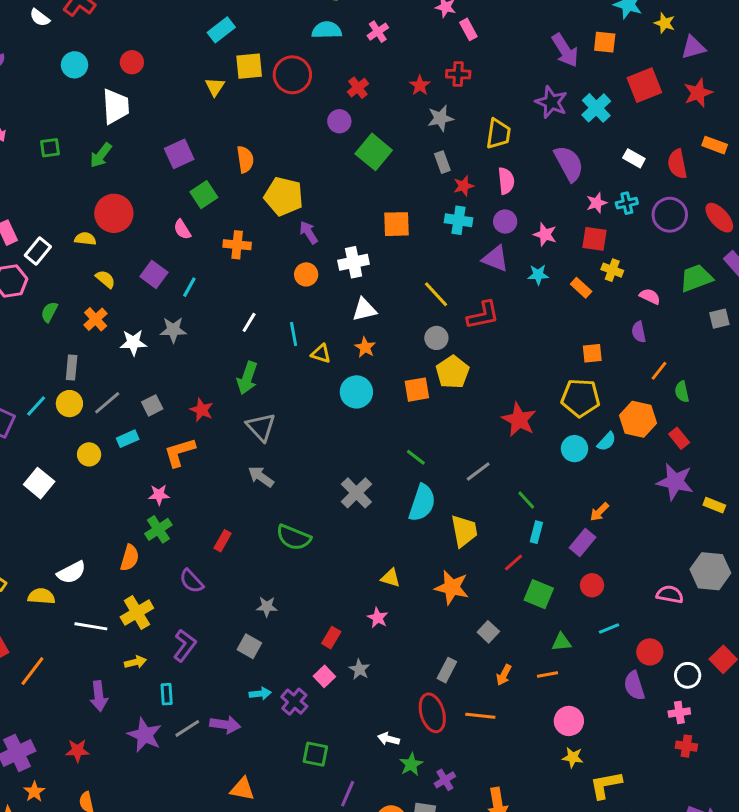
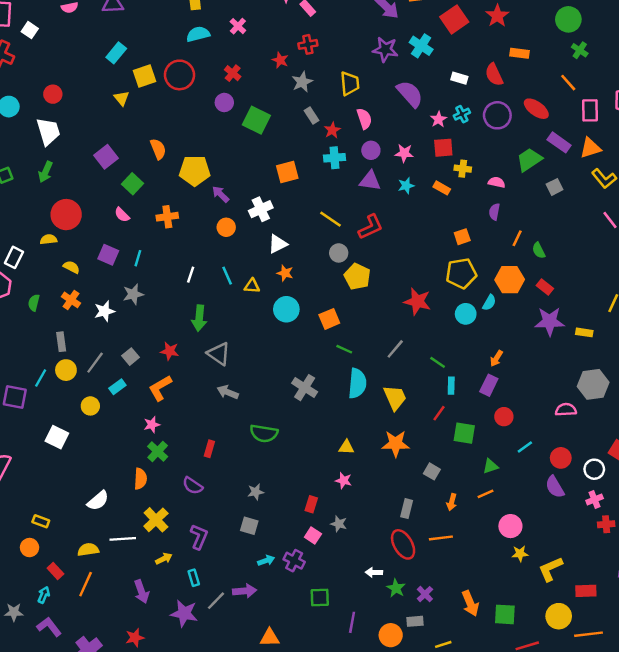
purple semicircle: (639, 332) -> (494, 212), turned 35
orange square: (417, 390) -> (329, 319), moved
yellow semicircle: (41, 596) -> (88, 550), moved

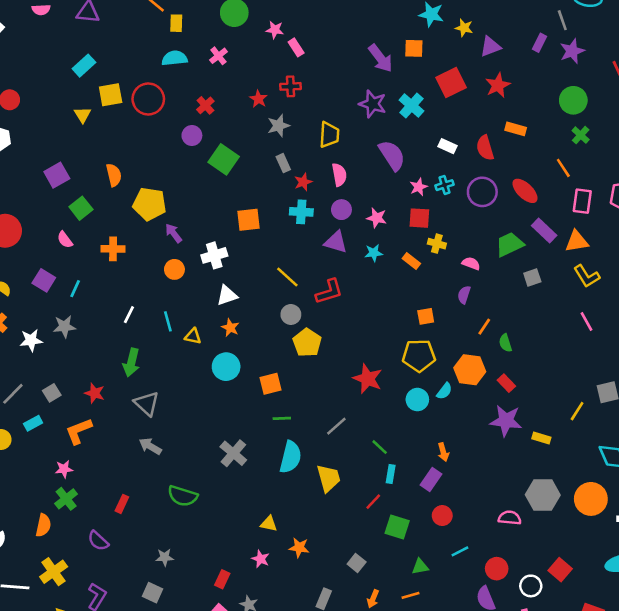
green line: (344, 349) -> (282, 418), turned -35
orange arrow: (496, 358) -> (443, 452), turned -56
orange star: (396, 444) -> (299, 548), moved, size x0.7

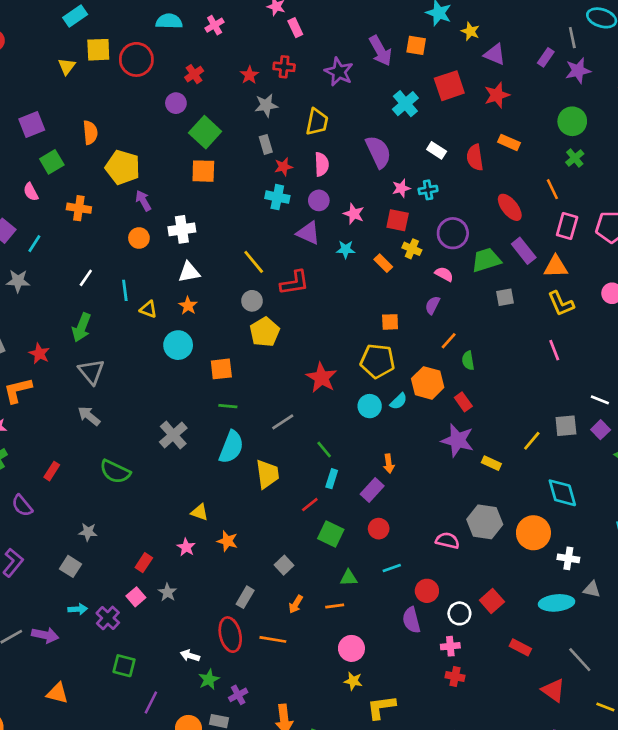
purple triangle: (490, 47) -> (495, 54), turned 35
purple star: (373, 104) -> (339, 72), moved
purple circle: (482, 192) -> (453, 233), moved
orange square: (248, 220) -> (203, 171), moved

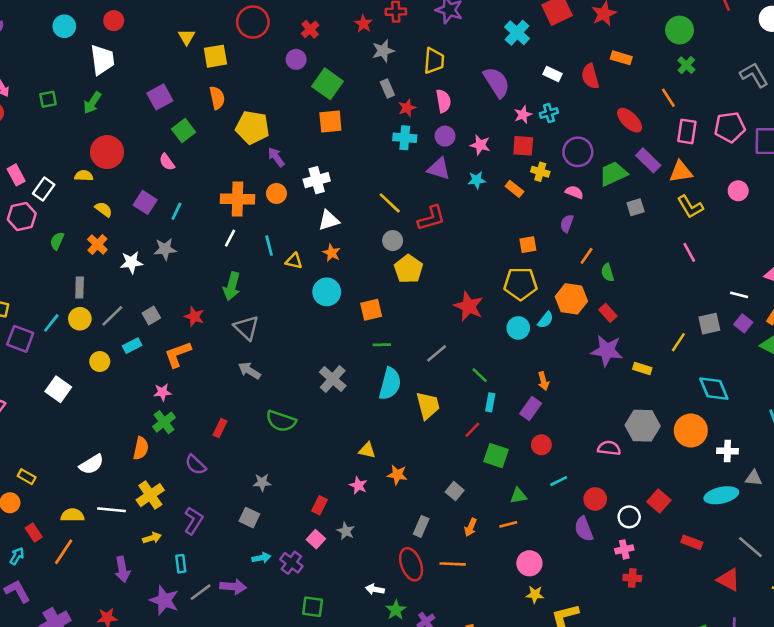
yellow square: (98, 50) -> (215, 56), moved
orange cross: (79, 208) -> (237, 199), moved, size x1.4

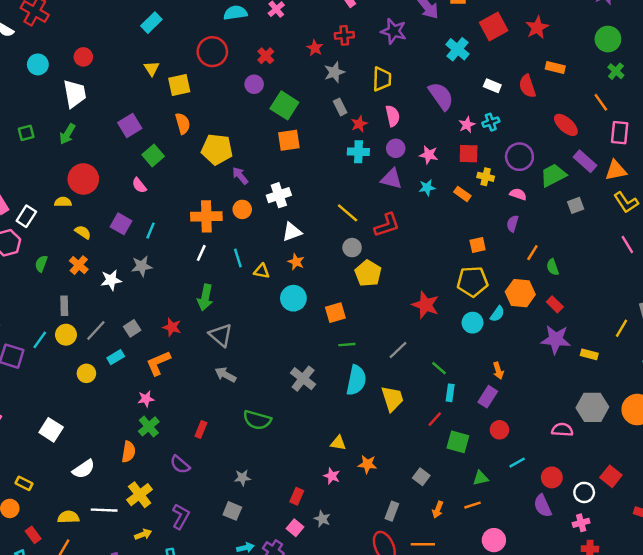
white square: (58, 389) -> (51, 430), moved

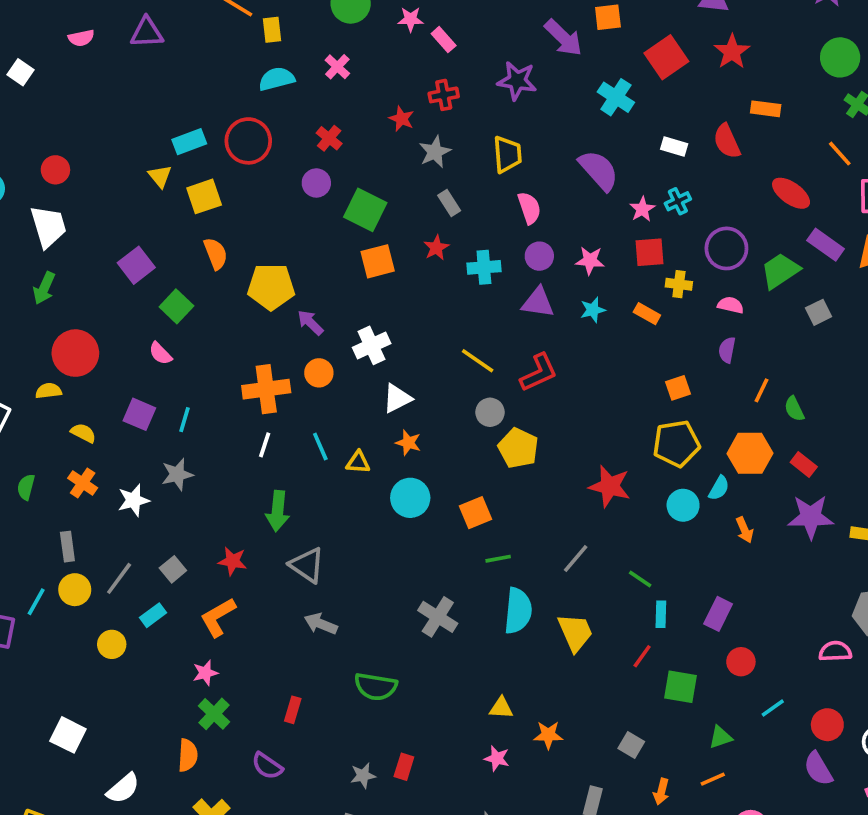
cyan rectangle: (151, 23) -> (189, 142), moved, turned 30
red star: (359, 124) -> (436, 248), moved
orange arrow: (498, 371) -> (745, 530), moved
red rectangle: (297, 496) -> (404, 767), moved

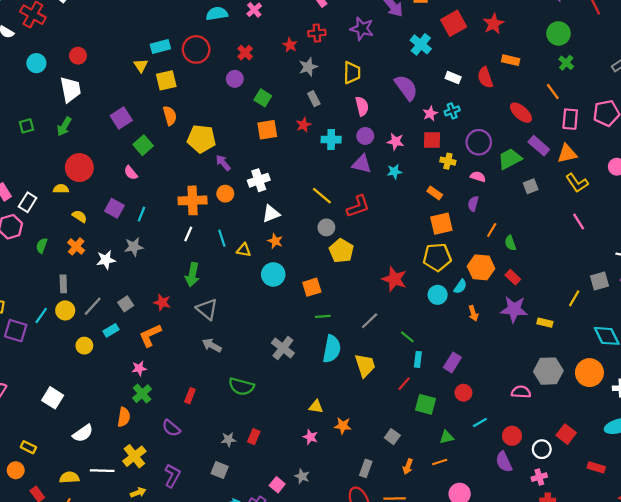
green square: (365, 210) -> (263, 98), size x0.7
orange rectangle: (647, 314) -> (435, 193), moved
orange square: (678, 388) -> (441, 224), size x1.5

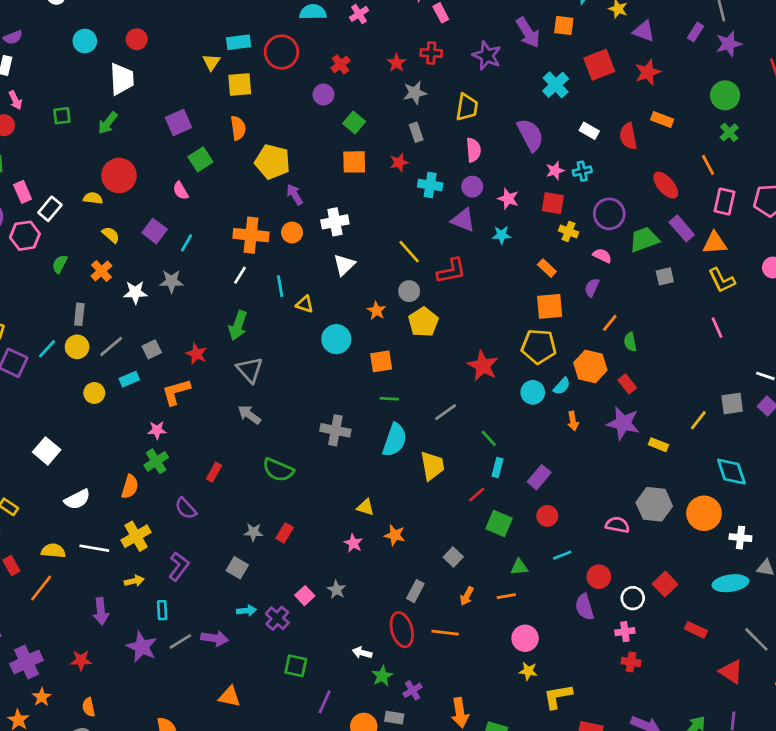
white triangle: (271, 214) -> (344, 265), turned -30
orange star: (275, 241) -> (376, 311), moved
gray cross: (283, 348) -> (335, 430), turned -35

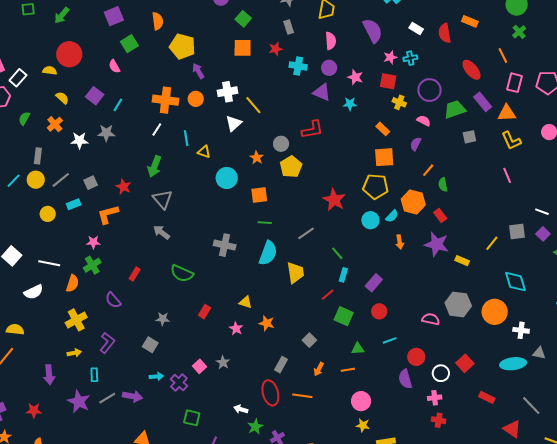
yellow line: (409, 252) -> (253, 105), moved
red rectangle: (285, 533) -> (204, 312), moved
white line: (94, 548) -> (49, 263), moved

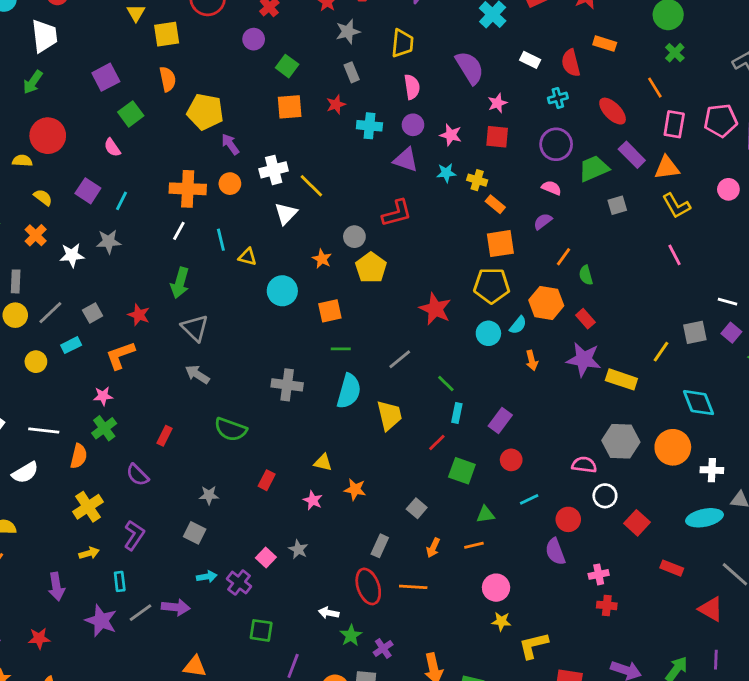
cyan cross: (410, 58) -> (558, 98), moved
yellow cross: (399, 102) -> (477, 180), moved
purple semicircle: (416, 144) -> (543, 221), turned 32
yellow rectangle: (462, 261) -> (621, 379), size x1.5
white circle: (441, 373) -> (605, 496), moved

